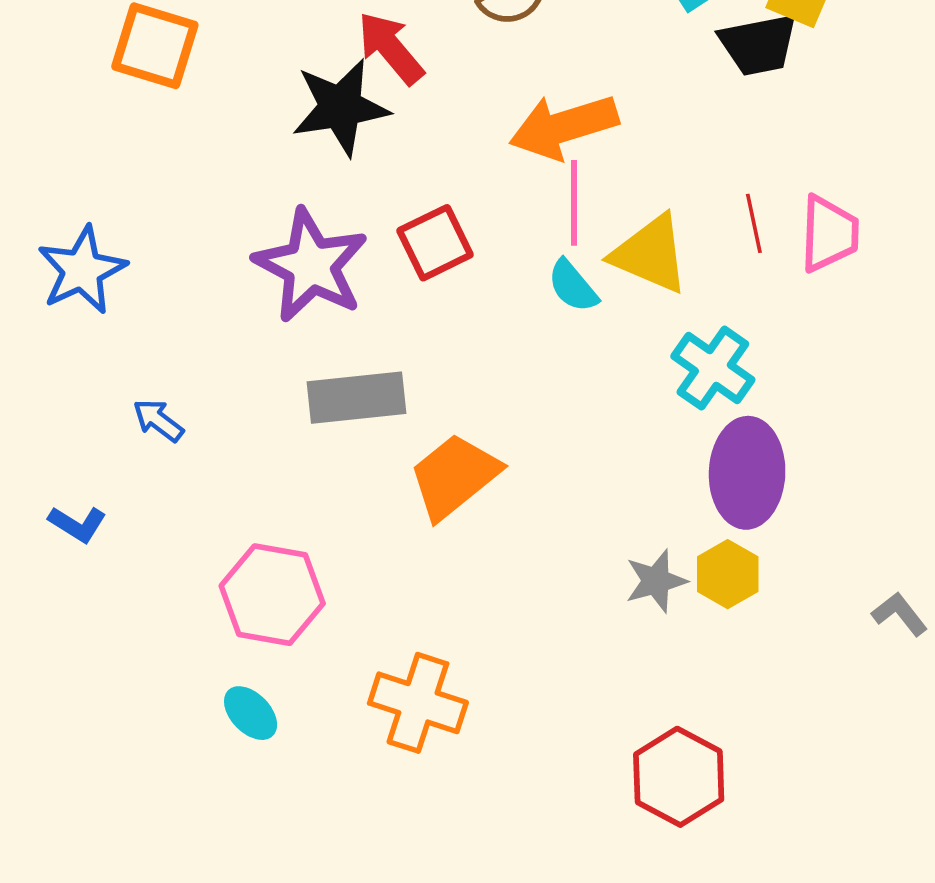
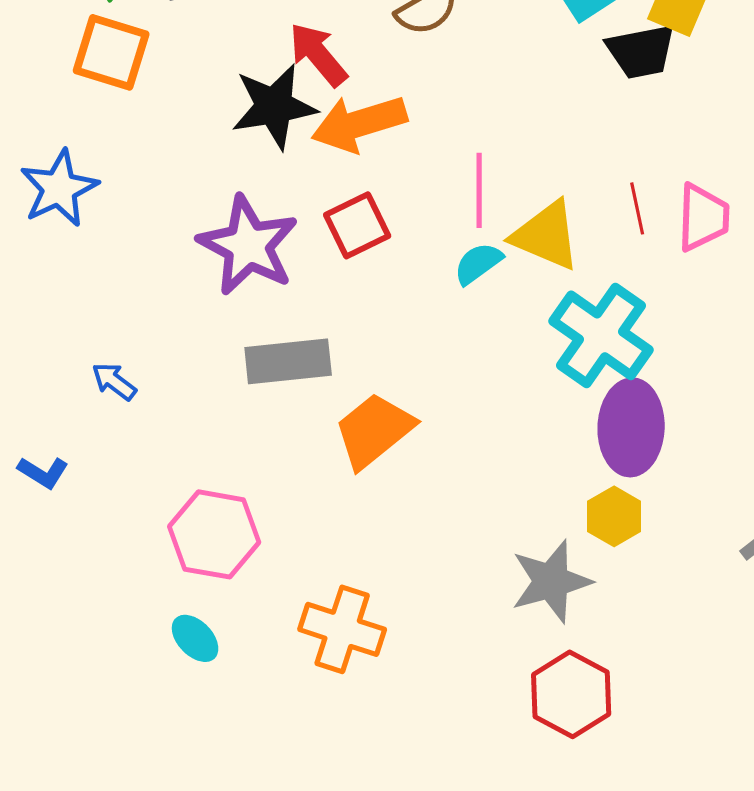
orange arrow: (564, 127) -> (359, 123), moved
blue star: (82, 270) -> (59, 188), moved
cyan semicircle: (573, 286) -> (478, 263), turned 94
cyan cross: (713, 368) -> (601, 335), size x1.4
gray star: (656, 581) -> (551, 581), moved, size x1.5

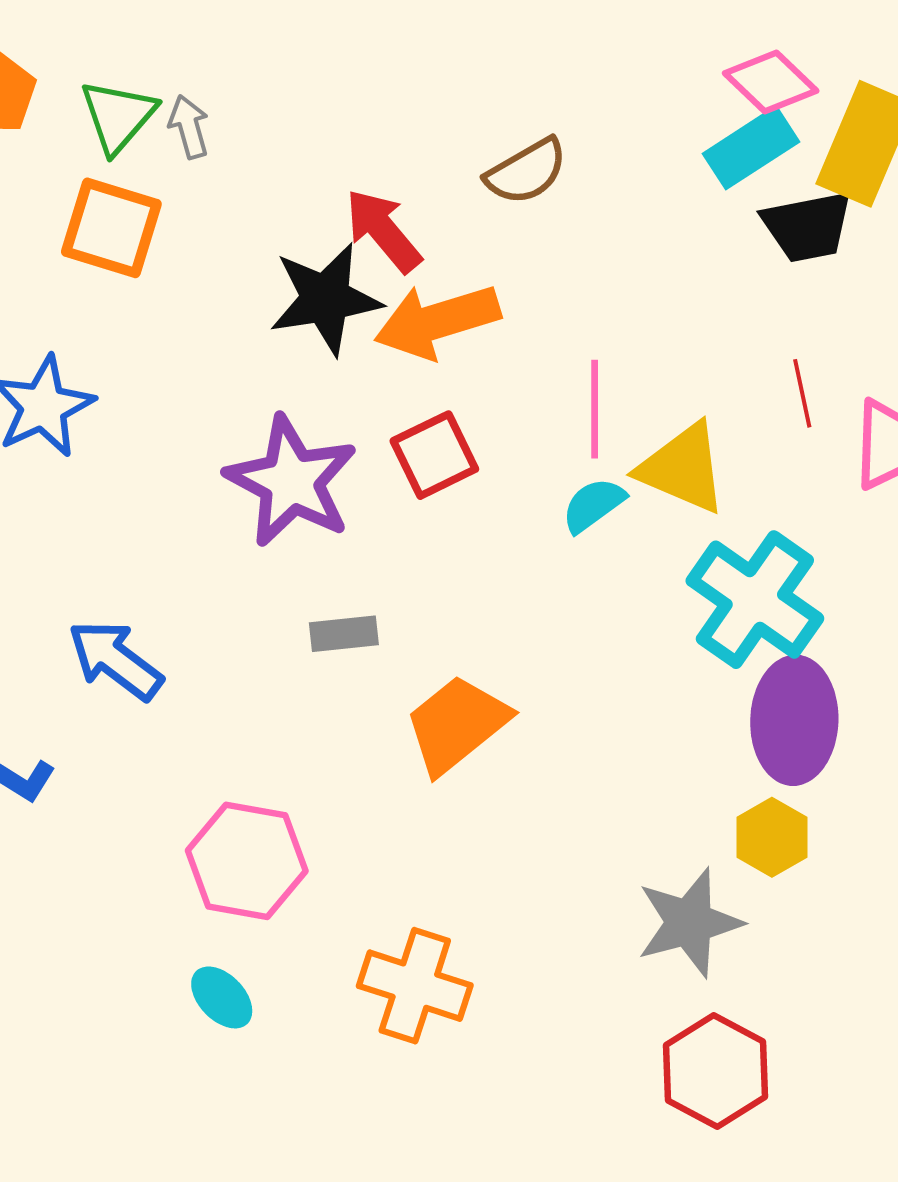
red line: (637, 208) -> (802, 393), moved
gray rectangle: (288, 361) -> (344, 634), size x0.6
blue arrow: (114, 381) -> (115, 660), size x1.6

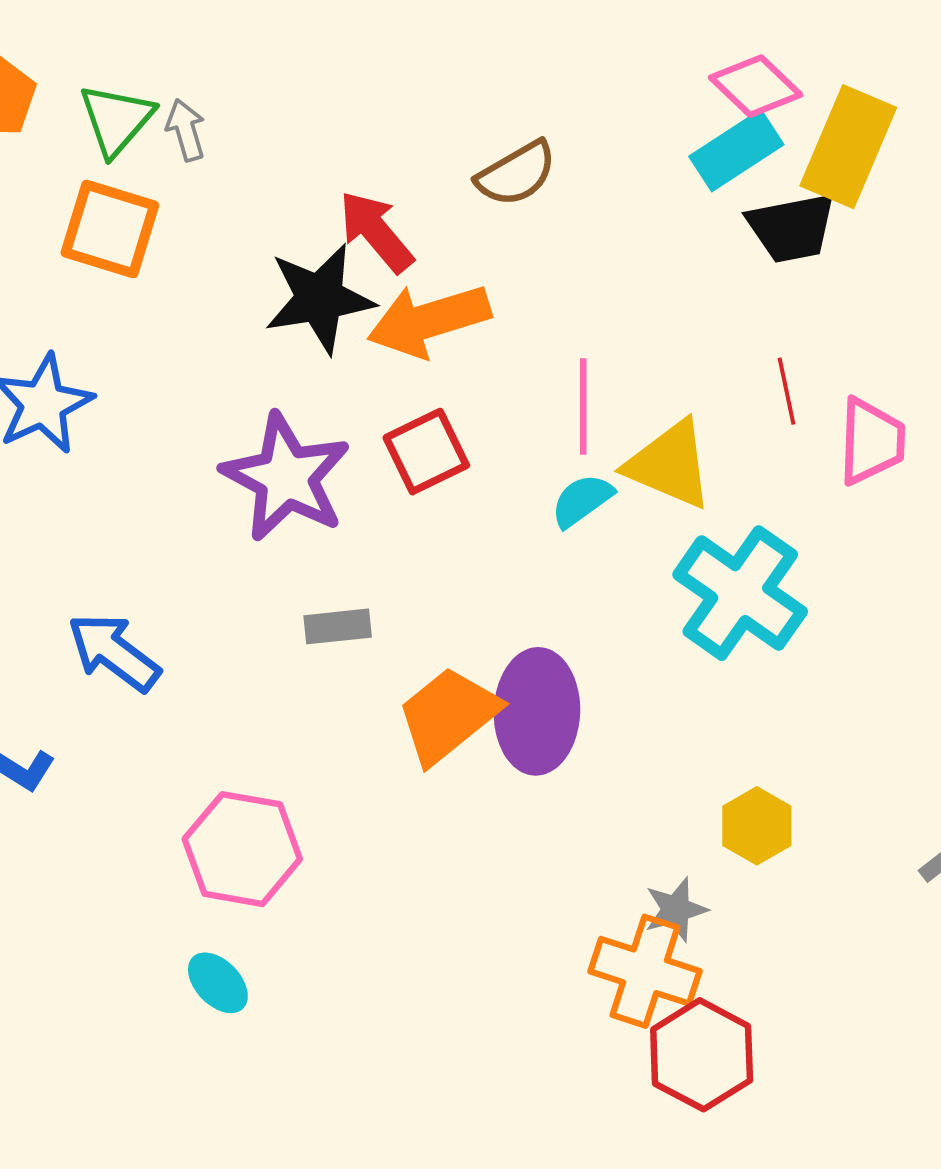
purple ellipse: (794, 720) -> (537, 711), moved
gray star: (689, 923) -> (676, 909), size x0.6
orange cross: (415, 986) -> (645, 971), moved

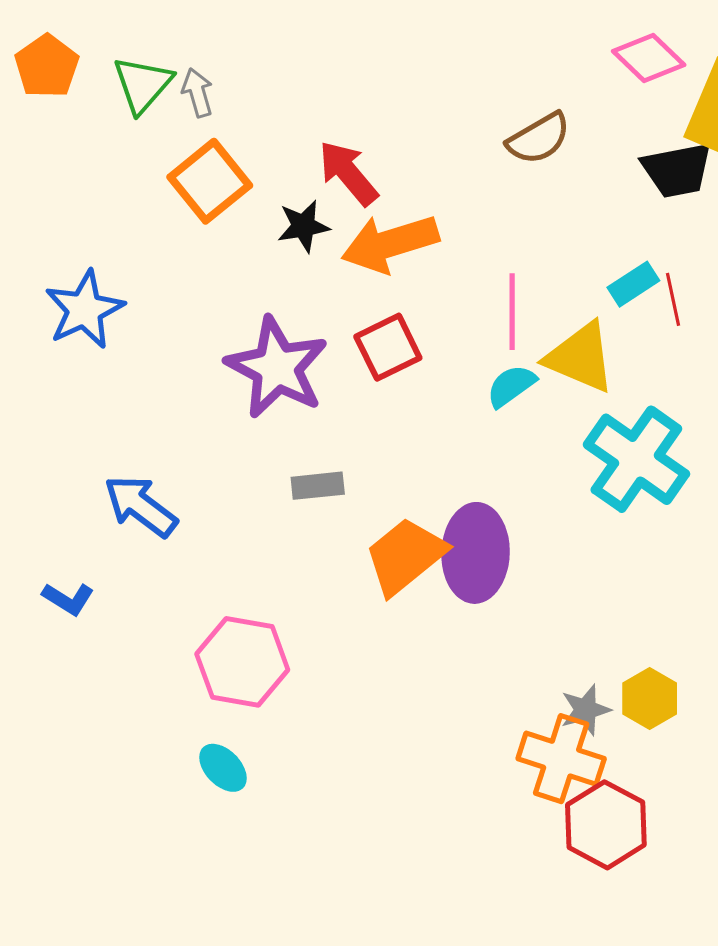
cyan rectangle: (736, 151) -> (633, 284), moved, size x0.7
brown semicircle: (516, 174) -> (539, 138), moved
orange square: (110, 229) -> (210, 181), moved, turned 34
black star: (320, 298) -> (303, 226), size x0.6
yellow hexagon: (757, 826) -> (650, 699), moved

